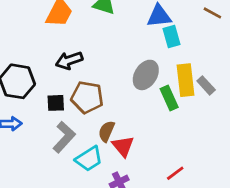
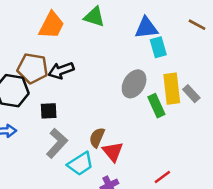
brown pentagon: (87, 97) -> (33, 68), moved

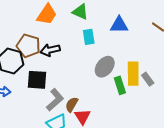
cyan rectangle: (158, 47) -> (89, 37), moved
black square: (49, 111) -> (37, 80), size x1.5
gray L-shape: (57, 143) -> (55, 100), moved

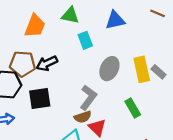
green rectangle: (120, 85) -> (133, 108), moved
gray L-shape: (55, 100) -> (88, 98), moved
brown semicircle: (72, 104) -> (83, 117), turned -126

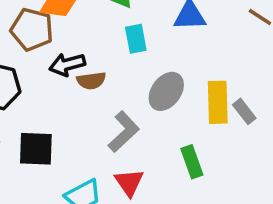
brown pentagon: (23, 64) -> (32, 29), moved
black square: (40, 99) -> (36, 149), moved
brown semicircle: (83, 117) -> (91, 81), moved

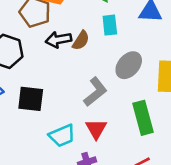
brown semicircle: (91, 81) -> (81, 40), moved, turned -54
green rectangle: (192, 162) -> (143, 118), size x1.4

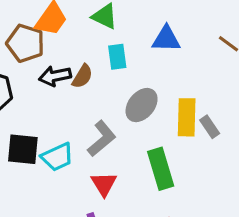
cyan trapezoid: (62, 136) -> (57, 157), moved

